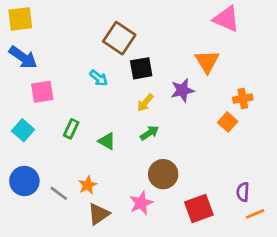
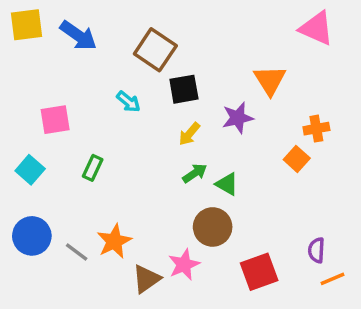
pink triangle: (226, 19) -> (316, 28), moved
blue arrow: (23, 57) -> (78, 35), moved
green triangle: (107, 141) -> (227, 184), moved
orange star: (88, 185) -> (114, 241), size x1.4
brown triangle: (99, 214) -> (146, 279), moved

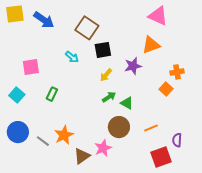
pink triangle: (316, 28) -> (158, 16), moved
orange triangle: (270, 80) -> (151, 45), turned 42
red square: (259, 272) -> (161, 157), moved
orange line: (333, 279) -> (151, 128), moved

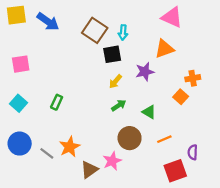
cyan arrow: (72, 57) -> (123, 32), moved, turned 56
pink square: (31, 67) -> (21, 64), moved
green triangle: (127, 103) -> (149, 112), moved

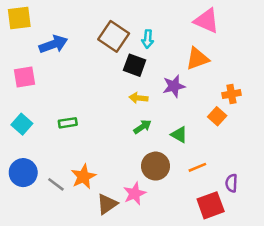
blue arrow: (48, 22) -> (53, 44), moved, turned -55
black square: (112, 54) -> (135, 65), turned 30
yellow arrow: (115, 81) -> (138, 98), turned 56
green rectangle: (57, 102) -> (68, 123), turned 56

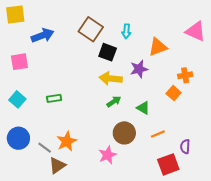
pink triangle: (207, 21) -> (196, 31), moved
cyan arrow: (148, 39) -> (126, 31), moved
yellow arrow: (138, 98) -> (111, 78), size x1.5
brown triangle: (107, 204) -> (57, 165), moved

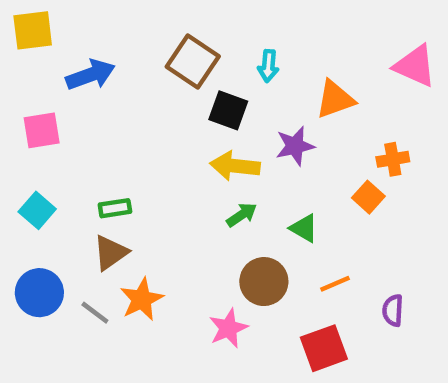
red square: (168, 164) -> (324, 348), moved
brown triangle: (57, 165) -> (111, 253), moved

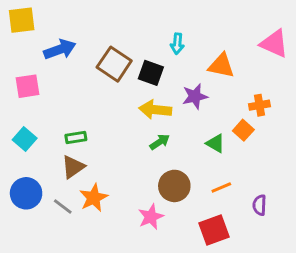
brown square: (193, 61) -> (114, 64), moved
orange triangle: (335, 99) -> (221, 66), turned 32
green triangle: (304, 228) -> (215, 143), moved

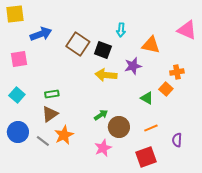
green arrow: (160, 142) -> (101, 115), moved

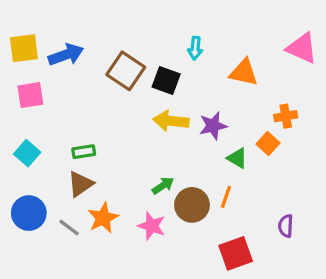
yellow square: (15, 14) -> (24, 48), moved
purple star: (133, 66) -> (213, 126), moved
orange line: (151, 128) -> (226, 197), moved, turned -48
pink star: (103, 148) -> (152, 226), moved, turned -30

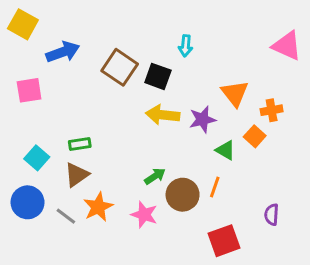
yellow square: (24, 48) -> (23, 24), moved, turned 36
orange triangle: (244, 72) -> (235, 93), moved, turned 40
cyan square: (27, 153) -> (37, 158), moved

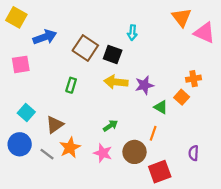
orange triangle: (235, 93) -> (182, 17), moved
green rectangle: (80, 144) -> (71, 85), moved, turned -64
brown circle: (183, 195) -> (135, 152), moved

